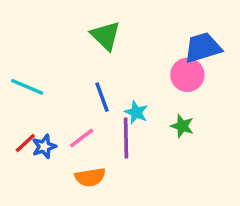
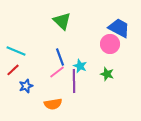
blue trapezoid: (203, 48) -> (119, 28), turned 45
pink line: (82, 138) -> (57, 72), moved
red line: (25, 143) -> (13, 70), moved

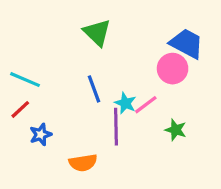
pink line: (57, 72) -> (146, 105), moved
green star: (107, 74) -> (176, 130), moved

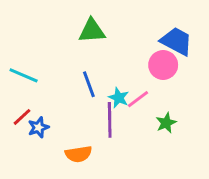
green triangle: (97, 32) -> (92, 31), turned -48
red line: (20, 109) -> (22, 117), moved
green star: (176, 130) -> (166, 123), turned 30

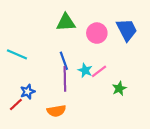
blue trapezoid: (177, 41) -> (127, 30), turned 35
pink circle: (163, 65) -> (97, 33), moved
red line: (22, 117) -> (16, 104), moved
purple line: (110, 120) -> (65, 79), moved

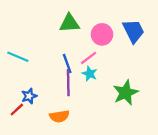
pink line: (99, 71) -> (89, 58), moved
green star: (119, 88) -> (126, 93), size x1.6

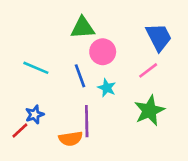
pink circle: (102, 34) -> (103, 52), moved
cyan line: (18, 57) -> (36, 68), moved
pink line: (89, 58) -> (148, 70), moved
purple line: (68, 83) -> (87, 121), moved

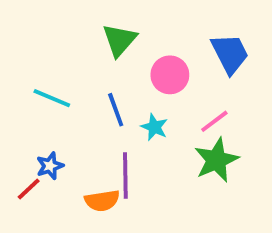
green triangle: (83, 28) -> (120, 40), turned -45
pink circle: (103, 52) -> (170, 75), moved
pink line: (148, 70) -> (214, 121), moved

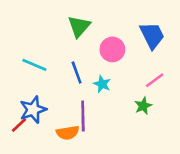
pink line: (214, 121) -> (155, 80), moved
green star: (216, 160) -> (143, 106), size x0.6
blue star: (50, 166) -> (33, 110), size x1.5

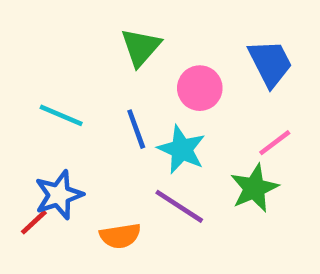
cyan star: (102, 84) -> (182, 149), size x1.5
green star: (143, 106) -> (254, 188), size x1.5
purple line: (83, 116) -> (179, 206), moved, turned -56

